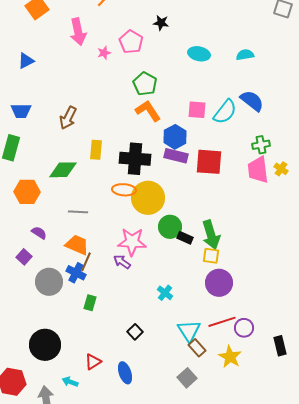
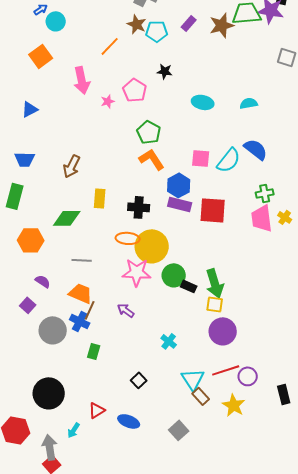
black cross: (135, 159) -> (139, 207), size x0.7
pink star: (132, 242) -> (137, 272), moved
blue ellipse: (125, 373) -> (129, 421), turned -50
gray square: (187, 378) -> (179, 430), moved
cyan arrow: (70, 382) -> (74, 430), turned -77

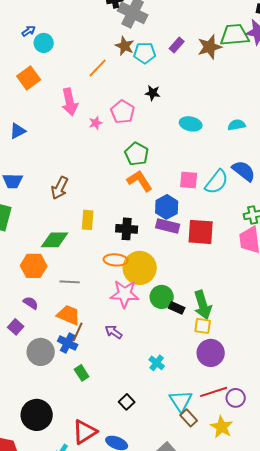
orange hexagon: (31, 240) -> (34, 266), moved
green rectangle: (94, 351) -> (82, 373), turned -49
red triangle: (97, 410) -> (85, 432), size x1.5

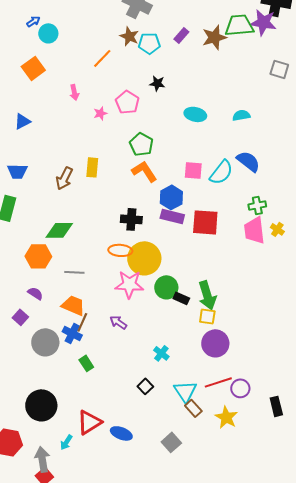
pink arrow: (70, 102) -> (74, 92), size x0.6
yellow rectangle: (88, 220) -> (92, 167), moved
black square: (127, 402) -> (145, 386), moved

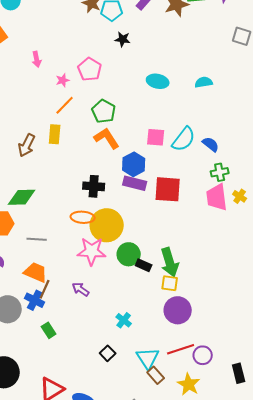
orange line: (102, 58) -> (65, 105), moved
black star: (157, 83) -> (123, 39), moved
blue semicircle: (248, 161) -> (211, 144), moved, size x0.7

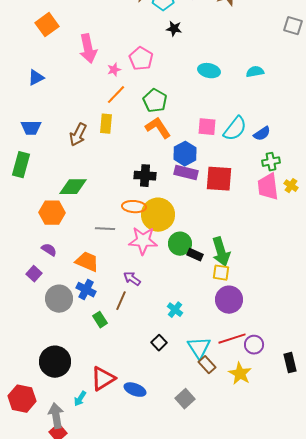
pink arrow: (37, 59) -> (88, 49), size x1.8
blue semicircle: (211, 144) -> (262, 134), turned 108
gray line: (37, 239) -> (105, 229), moved
brown line: (45, 289) -> (121, 301), moved

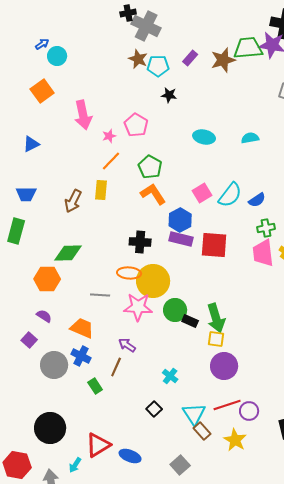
pink square: (207, 127) -> (202, 193), turned -36

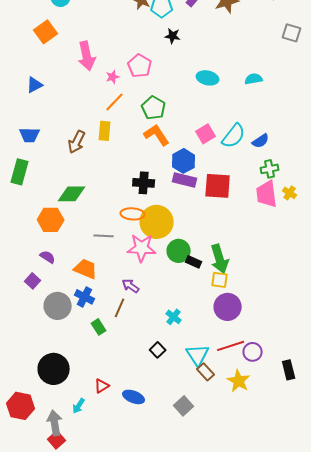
red triangle: (98, 445) -> (102, 386), size x0.6

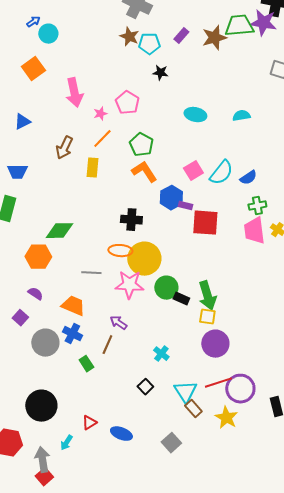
brown arrow: (77, 142) -> (64, 148), moved
purple rectangle: (185, 180) -> (185, 206), moved, size x0.6
purple circle: (253, 352) -> (240, 389), size x1.5

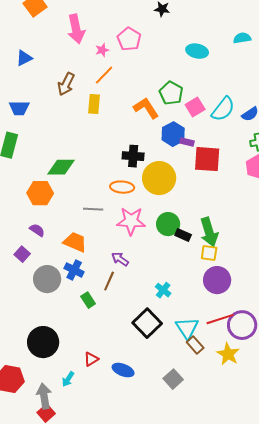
cyan semicircle: (241, 116) -> (242, 38), moved
green pentagon: (141, 145) -> (171, 93), moved
yellow circle: (144, 259) -> (159, 178), moved
black square: (145, 387) -> (147, 323), size x1.8

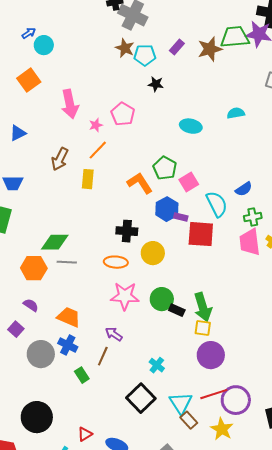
cyan semicircle: (223, 109) -> (217, 204), moved, turned -64
yellow circle: (159, 178) -> (153, 253), size x0.7
gray line: (93, 209) -> (67, 262), moved

